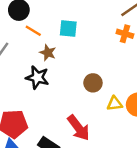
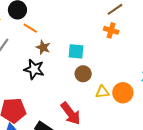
cyan square: (68, 29) -> (76, 51), moved

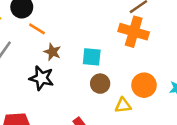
orange cross: (111, 30) -> (134, 32), size x1.6
orange circle: (123, 93) -> (144, 85), moved

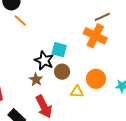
brown star: (52, 52) -> (36, 79), moved
black star: (41, 78) -> (44, 61), moved

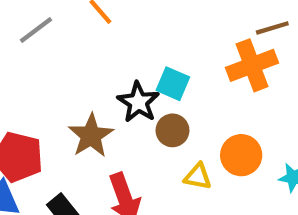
orange cross: (95, 36) -> (252, 65), turned 35
brown star: (36, 79) -> (91, 136), moved, size x1.5

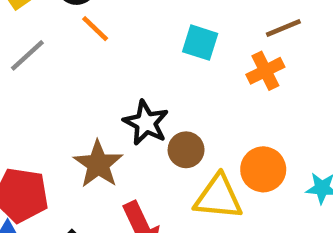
orange cross: (252, 65) -> (265, 71), size x0.7
cyan square: (173, 84) -> (200, 43), moved
yellow triangle: (198, 177) -> (218, 197), size x1.6

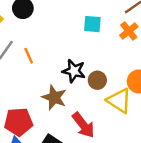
orange line: (95, 29) -> (29, 56), moved, turned 35
yellow triangle: (218, 197) -> (119, 101), turned 40

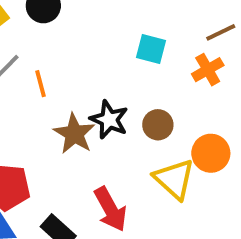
brown circle: (97, 80) -> (158, 125), moved
brown star: (54, 97) -> (74, 134), moved

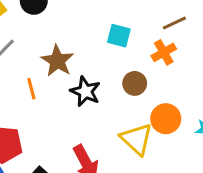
orange line: (41, 84) -> (31, 89), moved
brown circle: (158, 125) -> (135, 83), moved
brown star: (74, 134) -> (57, 61), moved

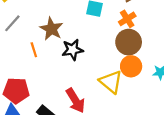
brown circle: (135, 83) -> (129, 42), moved, size x1.5
black star: (85, 91) -> (73, 50), turned -30

